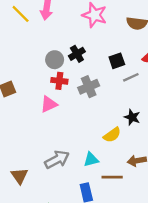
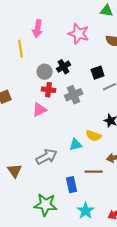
yellow line: (21, 14) -> (21, 49), moved, turned 36
yellow semicircle: (112, 135) -> (94, 136), turned 56
cyan triangle: (91, 159) -> (76, 145), moved

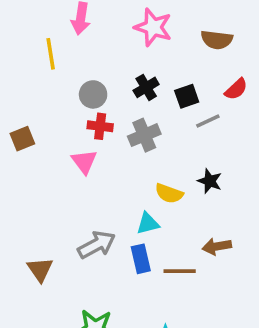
black cross: (64, 67) -> (146, 87), moved
pink triangle: (40, 110) -> (84, 162), turned -42
yellow semicircle: (94, 136) -> (169, 193), moved
blue rectangle: (72, 185) -> (141, 259), moved

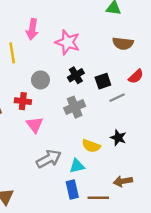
pink star: (153, 27) -> (68, 42), moved
red cross: (100, 126) -> (23, 101), moved
gray arrow: (97, 245) -> (49, 159), moved

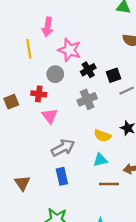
pink star: (68, 42) -> (70, 50), moved
cyan triangle: (77, 166) -> (100, 160), moved
blue rectangle: (72, 189) -> (62, 176), moved

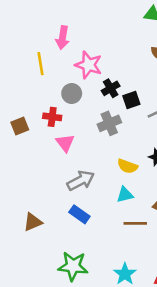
black square: (113, 75) -> (131, 100), moved
blue rectangle: (62, 176) -> (79, 214), turned -42
brown triangle: (22, 183) -> (33, 222), turned 42

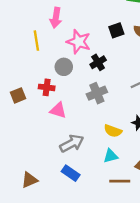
black square: (131, 100) -> (116, 30), moved
pink triangle: (65, 143) -> (58, 110), turned -36

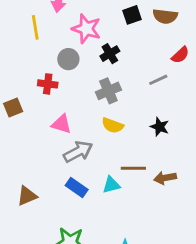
brown square: (18, 95) -> (13, 107), moved
pink triangle: (58, 110) -> (61, 124), moved
yellow semicircle: (113, 131) -> (113, 125), moved
cyan triangle: (111, 156) -> (111, 185), moved
brown line: (120, 181) -> (133, 168), moved

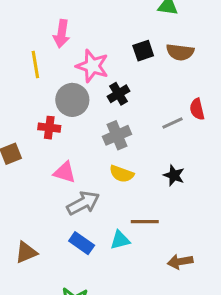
red semicircle: (180, 55) -> (197, 109), moved, turned 120
gray circle: (68, 59) -> (72, 100), size x1.4
brown arrow: (165, 178) -> (180, 262), moved

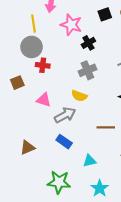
gray circle: (72, 100) -> (32, 47), moved
pink triangle: (65, 172) -> (44, 100), moved
yellow semicircle: (122, 174) -> (79, 96), moved
cyan triangle: (120, 240) -> (89, 161), moved

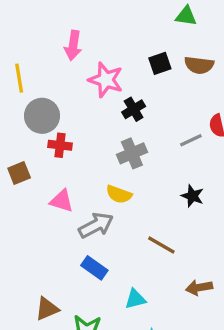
yellow line: (34, 24) -> (19, 78), moved
brown line: (106, 127) -> (161, 245), turned 30
brown triangle: (27, 148) -> (47, 309), moved

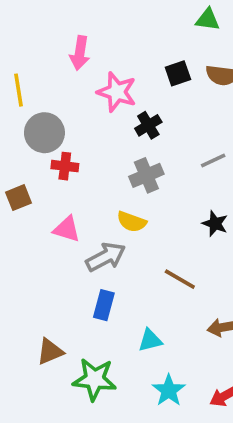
blue rectangle: (94, 268) -> (104, 305), turned 70

